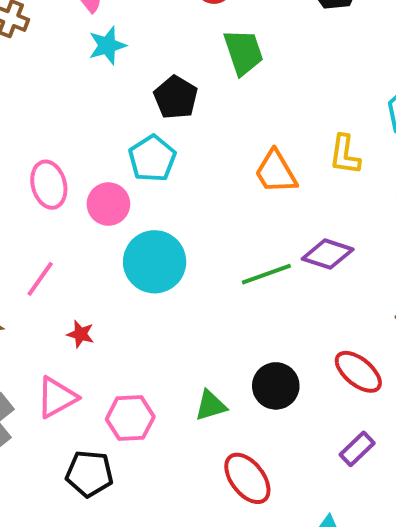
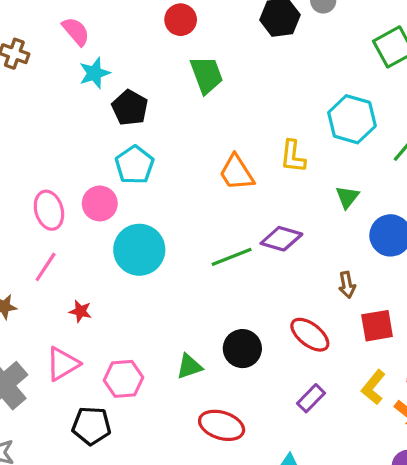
black pentagon: (176, 97) -> (130, 108), moved
pink ellipse: (49, 185) -> (49, 210), moved
red ellipse: (247, 478) -> (222, 425), turned -33

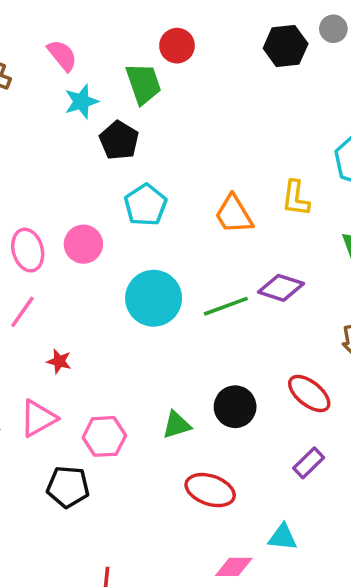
green trapezoid: (207, 75) -> (143, 84), moved
cyan pentagon: (135, 165) -> (146, 205), moved
cyan circle: (139, 250) -> (154, 298), moved

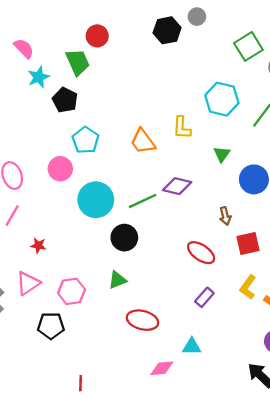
pink circle: (83, 244) -> (60, 169), moved
black circle: (235, 407) -> (124, 238), moved

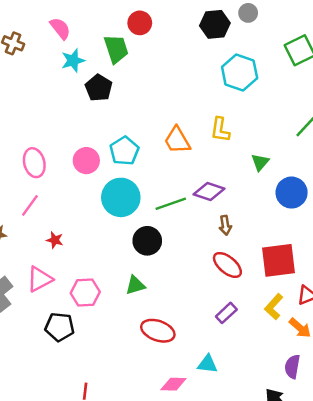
cyan hexagon: (222, 99) -> (240, 73), moved
cyan pentagon: (86, 140) -> (124, 151), moved
brown arrow: (225, 216) -> (225, 225), moved
red square: (248, 244) -> (278, 260), size x1.4

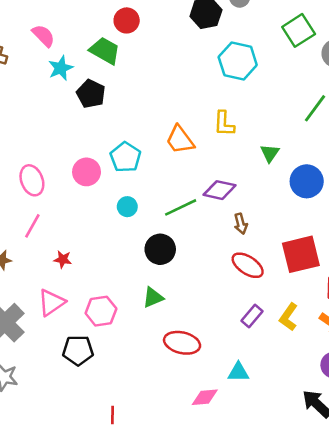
green trapezoid: (116, 49) -> (105, 51), turned -36
cyan circle: (121, 197) -> (127, 207), size x0.5
yellow L-shape: (274, 307) -> (289, 317), moved

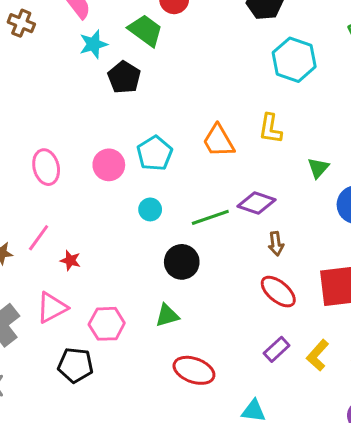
pink line: (32, 226) -> (39, 238), moved

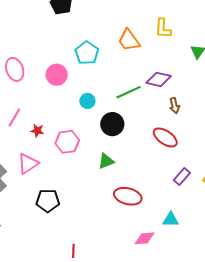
pink circle: (109, 165) -> (57, 75), moved
cyan circle: (150, 209) -> (87, 101), moved
red ellipse: (278, 292) -> (165, 137), moved
pink hexagon: (107, 324) -> (67, 142), moved

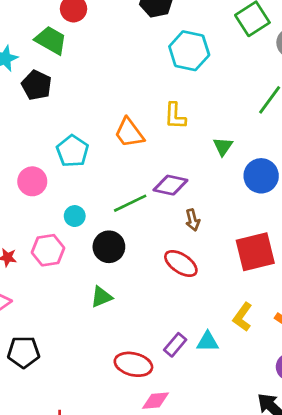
pink hexagon: (67, 142) -> (48, 250), moved
purple rectangle: (182, 177) -> (175, 345), moved
red ellipse: (128, 196) -> (133, 364), moved
cyan triangle: (171, 220) -> (208, 342), moved

